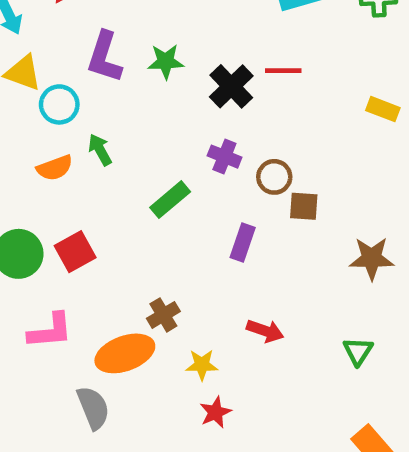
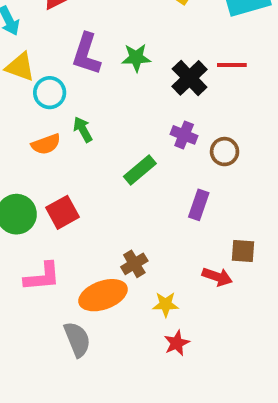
brown square: (304, 206) -> (243, 251), moved

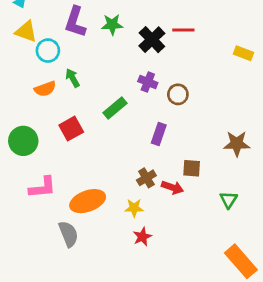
red square: (63, 212) -> (71, 129), moved
brown cross: (134, 264) -> (146, 178), moved

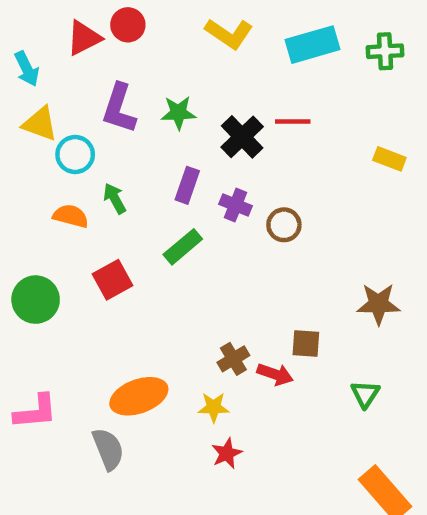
orange semicircle: (45, 89) -> (71, 216), turned -145
purple rectangle: (159, 134) -> (187, 185), moved
pink L-shape: (42, 187) -> (36, 412), moved

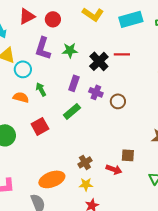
red circle: (128, 25) -> (53, 19), moved
brown cross: (233, 359) -> (85, 162), moved

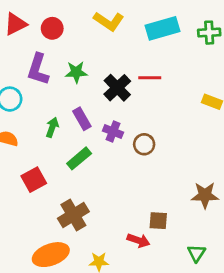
purple rectangle: (74, 83) -> (82, 119), turned -49
green arrow: (41, 89) -> (52, 127), moved, turned 48
brown cross: (85, 162) -> (73, 215), moved, size x1.5

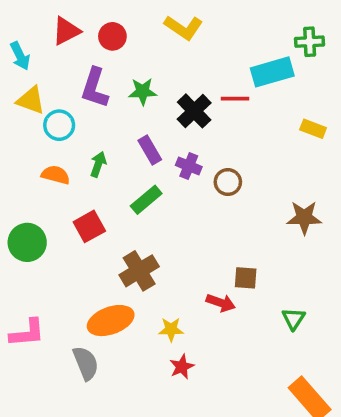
cyan rectangle: (163, 28) -> (272, 72), moved
green arrow: (52, 127) -> (98, 164), moved
brown star: (205, 195) -> (304, 218), moved

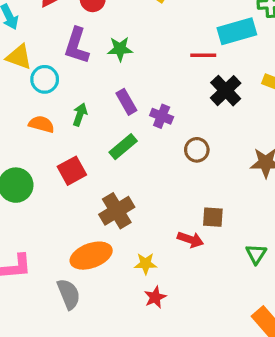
black cross: (194, 111) -> (226, 91), moved
brown circle: (228, 182) -> (197, 150), moved

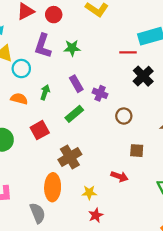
brown square: (213, 217) -> (137, 151), moved
orange ellipse: (91, 256) -> (53, 187), turned -68

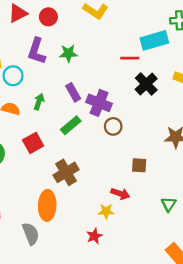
purple cross: (100, 93) -> (99, 103), size x1.5
brown circle: (124, 116) -> (113, 126), moved
yellow star: (89, 193) -> (106, 211), moved

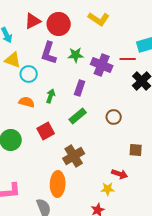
red circle: (48, 17) -> (59, 24), size x1.5
purple rectangle: (73, 92) -> (80, 88), turned 49
purple cross: (99, 103) -> (102, 65), moved

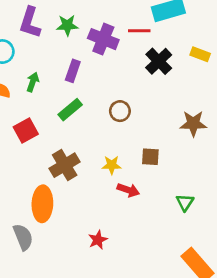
yellow star: (108, 189) -> (112, 165), moved

